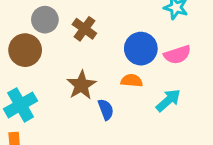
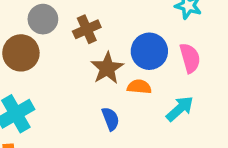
brown cross: (84, 29) -> (87, 29), turned 30
pink semicircle: (177, 55) -> (190, 58), turned -88
brown star: (81, 85) -> (107, 68), moved

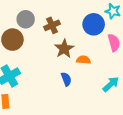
blue circle: (149, 51) -> (94, 24), moved
cyan arrow: (180, 109) -> (111, 84), moved

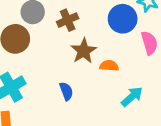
blue semicircle: (66, 79) -> (66, 91), moved
cyan arrow: (111, 84) -> (132, 97), moved

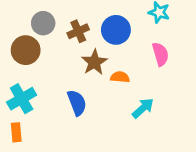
blue circle: (123, 19) -> (116, 30), moved
blue semicircle: (66, 91) -> (77, 103), size x1.4

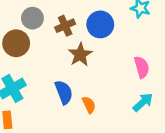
pink semicircle: (160, 54) -> (142, 67), moved
orange semicircle: (120, 77) -> (89, 105), moved, turned 60
cyan arrow: (143, 108) -> (143, 102), moved

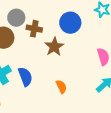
brown cross: (65, 26) -> (34, 29), moved, turned 35
blue semicircle: (64, 92) -> (25, 77), moved

